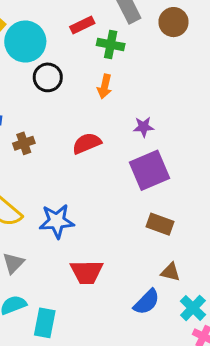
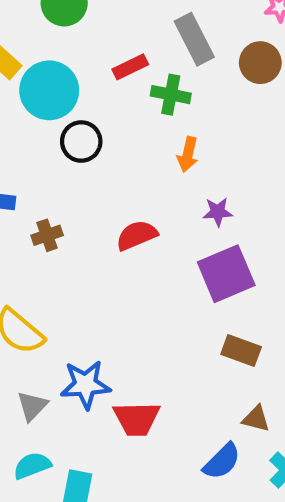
orange arrow: (105, 86) -> (188, 154), moved
blue star: (57, 221) -> (85, 385), moved

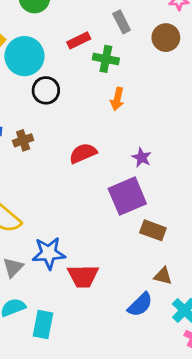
gray rectangle: (194, 39) -> (122, 22), size x0.7
purple star: (218, 212) -> (142, 157), moved, turned 30
brown cross: (47, 235) -> (23, 140), moved
purple square: (226, 274) -> (127, 196), moved

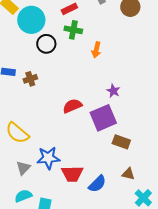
green cross: (106, 59) -> (73, 30), moved
red semicircle: (83, 153) -> (72, 106), moved
blue semicircle: (140, 305) -> (97, 184), moved

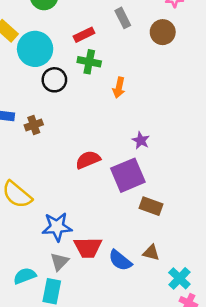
gray triangle: (23, 168) -> (60, 262), moved
brown triangle: (128, 174) -> (151, 253), moved
blue semicircle: (97, 184) -> (120, 260), turned 84

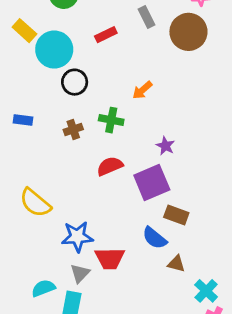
brown circle: (163, 32) -> (188, 32), size x1.4
green cross: (89, 62) -> (111, 120), moved
orange arrow: (119, 88) -> (142, 90), turned 36
brown cross: (34, 125) -> (73, 130), moved
blue semicircle: (120, 260) -> (155, 238), moved

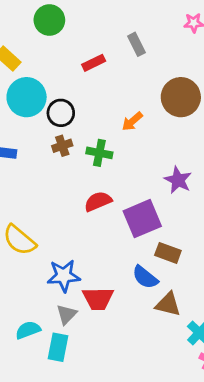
brown circle: (188, 32) -> (181, 97), moved
cyan circle: (54, 50) -> (27, 97), moved
brown cross: (73, 130) -> (62, 146), moved
purple star: (165, 146) -> (178, 180), moved, size x1.4
brown triangle: (176, 264) -> (168, 304), size x1.4

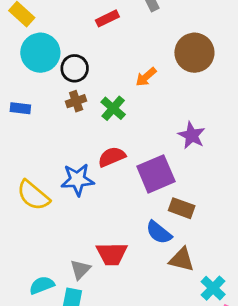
green cross: (99, 153) -> (113, 108), turned 30
blue star: (64, 276) -> (77, 180), moved

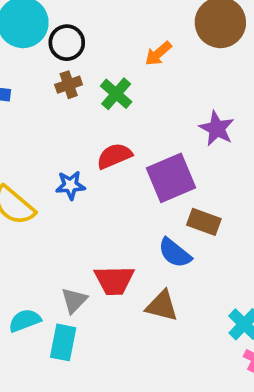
blue star: (77, 180) -> (70, 185), size x0.7
brown triangle: (182, 260) -> (162, 306), moved

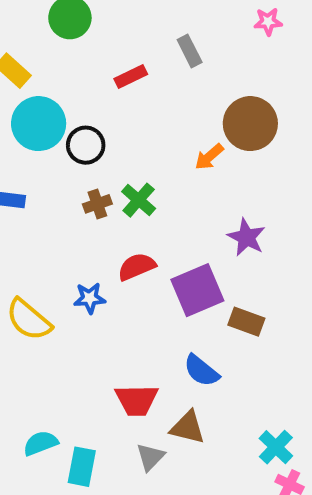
orange arrow: (158, 54) -> (209, 157), moved
brown cross: (69, 85) -> (97, 204), moved
brown rectangle: (204, 222) -> (246, 322), moved
gray triangle: (74, 300) -> (150, 457), moved

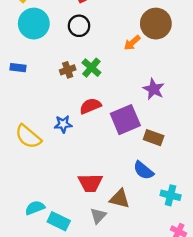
black circle: (86, 145) -> (79, 26), moved
blue semicircle: (201, 371) -> (143, 170), moved
cyan cross: (276, 447) -> (171, 195), moved, turned -30
cyan rectangle: (82, 467) -> (59, 221), turned -75

